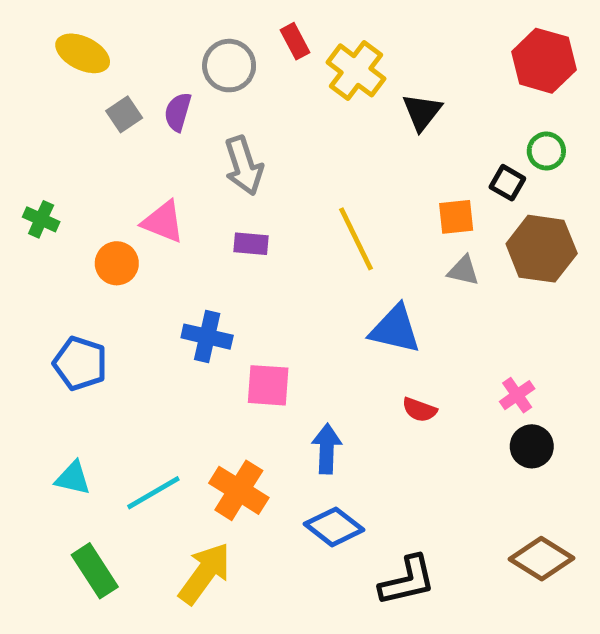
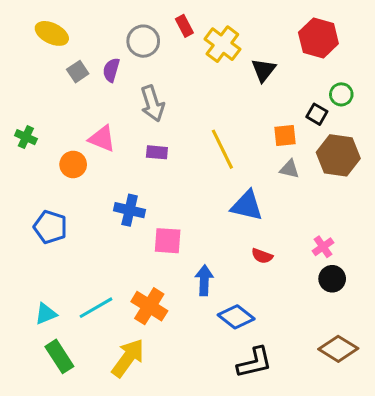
red hexagon: (544, 61) -> (318, 38), moved
cyan triangle: (73, 478) -> (46, 314), moved, turned -35
blue diamond: (334, 527) -> (236, 317), moved

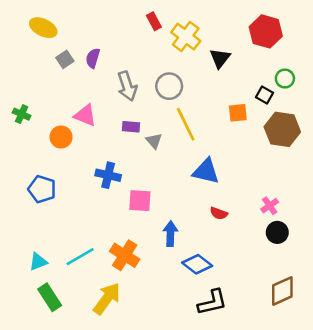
gray circle: (143, 41) -> (169, 86), moved
gray triangle: (289, 169) -> (154, 141), moved, turned 36
brown diamond: (338, 349) -> (282, 291), turned -56

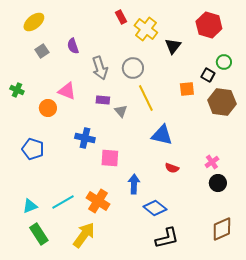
yellow ellipse: (43, 28) -> (34, 22), turned -65
purple semicircle: (93, 58) -> (73, 46), turned -35
gray square: (65, 59) -> (42, 51), moved

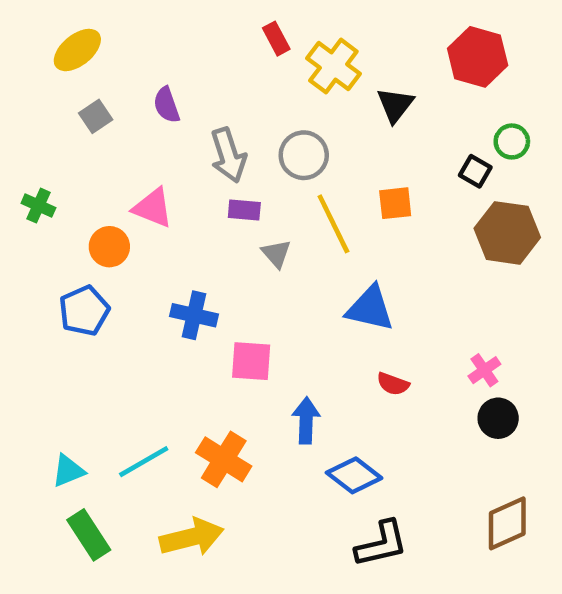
orange square: (187, 89) -> (395, 203), moved
purple rectangle: (103, 100) -> (244, 210), moved
blue pentagon: (33, 149) -> (84, 311), moved, turned 30
yellow arrow: (84, 235) -> (192, 537), turned 40

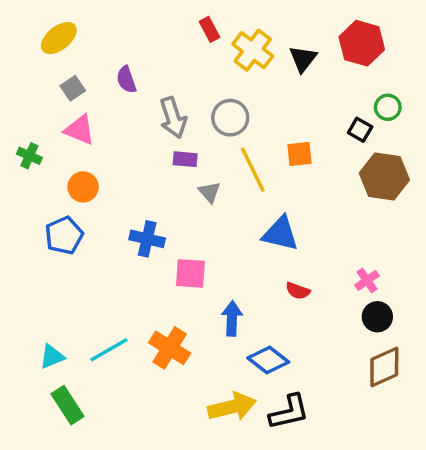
black triangle: (395, 105) -> (303, 59), moved
pink triangle: (153, 208) -> (80, 130), moved
brown diamond: (507, 523) -> (384, 367), moved
yellow arrow: (192, 537) -> (232, 407), moved

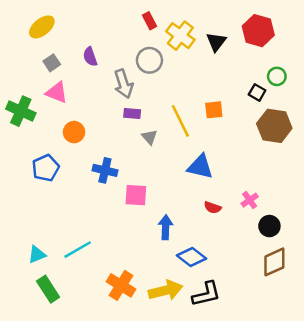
gray circle: (230, 118) -> (149, 60), moved
green cross: (29, 156) -> (21, 111), size x1.6
orange circle: (83, 187) -> (74, 132), moved
pink cross: (367, 280) -> (250, 200), moved
orange cross: (170, 348) -> (121, 285), moved

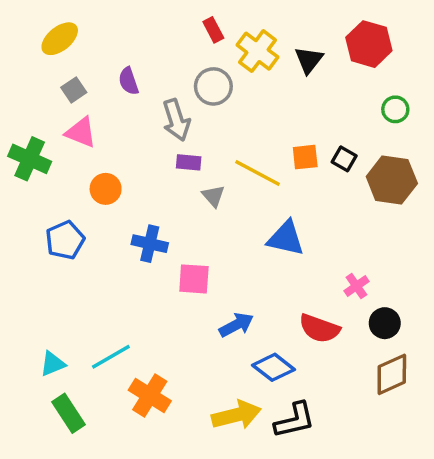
black square: (257, 92) -> (344, 159), moved
yellow line: (180, 121) -> (258, 173), turned -36
red semicircle: (213, 207) -> (319, 328), moved, size x1.6
blue arrow: (166, 227) -> (236, 325), turned 60
orange cross: (121, 285) -> (150, 396), moved

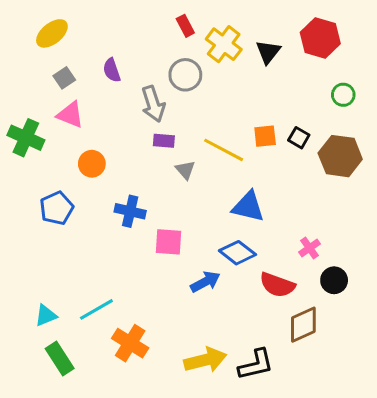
blue diamond: (273, 367) -> (237, 253), moved
brown diamond: (392, 374) -> (303, 325), moved

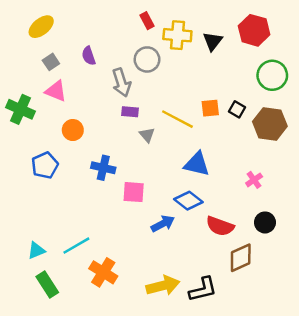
yellow cross: (224, 44) -> (177, 35), turned -32
green circle: (343, 95) -> (272, 75), size x1.6
pink cross: (310, 248) -> (254, 180), moved

